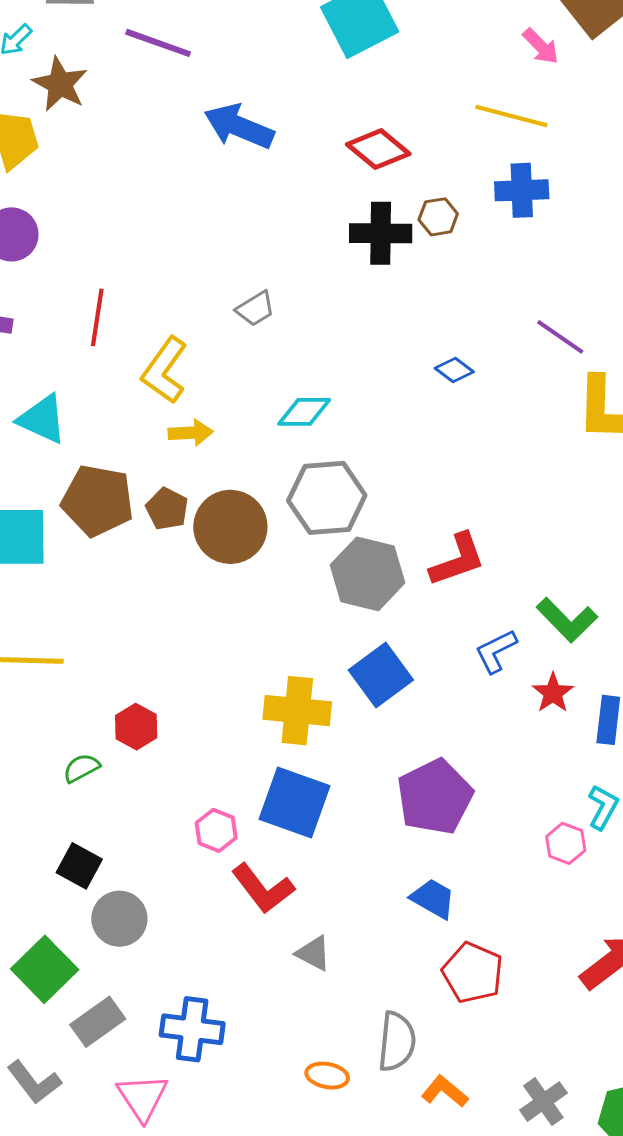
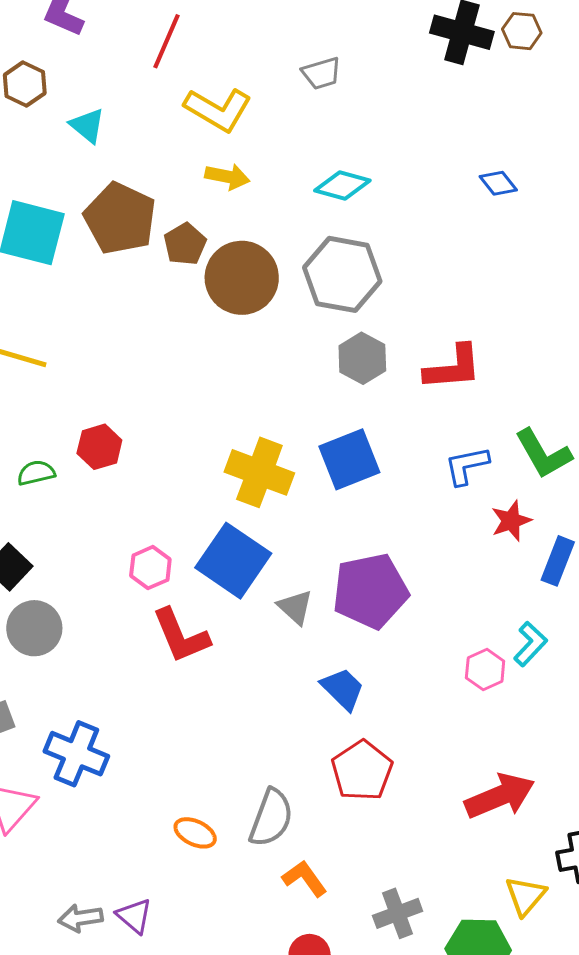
yellow L-shape: (165, 370) -> (218, 110), turned -110
cyan triangle: (42, 419) -> (87, 126), size x0.7
gray hexagon: (368, 574) -> (362, 358), size x0.7
gray triangle: (313, 953) -> (295, 607), moved

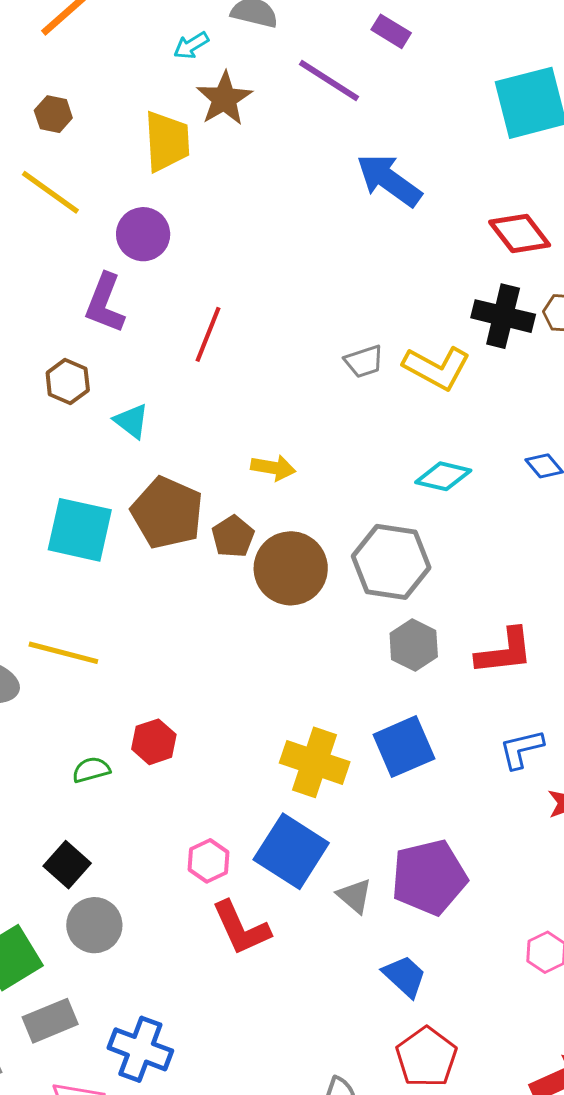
yellow L-shape: (218, 110) -> (437, 368), moved
cyan diamond: (342, 185) -> (443, 476), moved

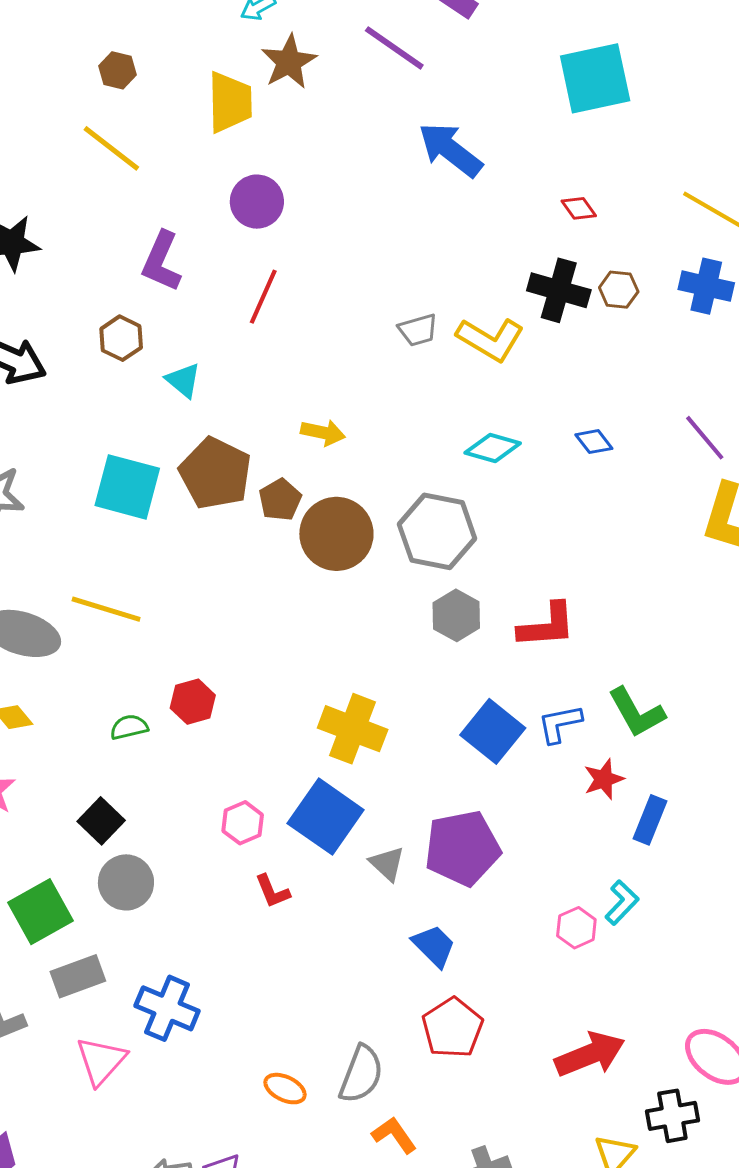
red diamond: (520, 233) -> (579, 208), size x0.6
purple circle: (143, 234) -> (257, 202), moved
blue square: (404, 747) -> (493, 731), moved, turned -30
red L-shape: (241, 928) -> (272, 891), size x0.6

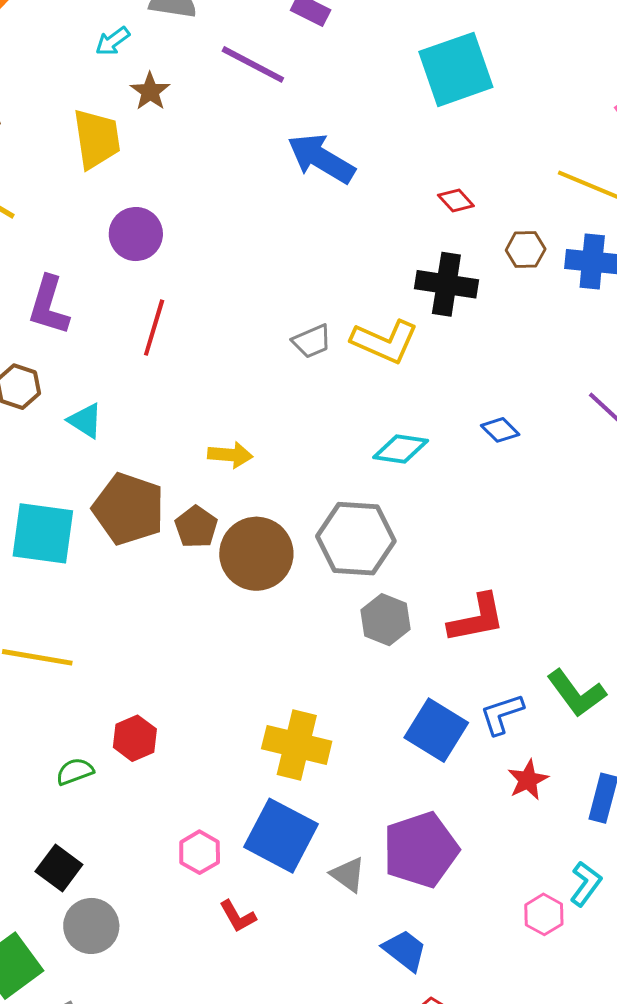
brown star: (289, 62) -> (150, 91), size x0.7
brown hexagon: (619, 290) -> (526, 250), moved
red star: (604, 779) -> (528, 780), moved

